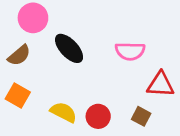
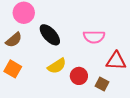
yellow semicircle: (63, 112) -> (57, 66), moved, turned 120
red circle: (98, 116) -> (79, 76), moved

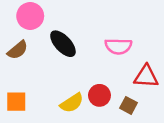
yellow semicircle: (57, 66) -> (72, 103), moved
orange square: (13, 69) -> (16, 102), moved, turned -30

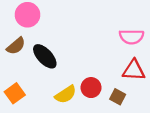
black ellipse: (63, 44) -> (45, 56), moved
pink semicircle: (118, 46) -> (131, 37), moved
orange square: (16, 102) -> (15, 93), turned -36

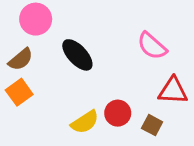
pink semicircle: (131, 37) -> (152, 46), moved, turned 40
black ellipse: (45, 56) -> (77, 55), moved
orange square: (15, 93) -> (19, 92), moved

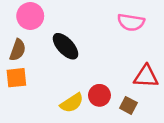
pink semicircle: (152, 46) -> (131, 22), moved, turned -32
brown semicircle: (21, 59) -> (18, 50), turned -30
orange square: (19, 92) -> (16, 78), turned 30

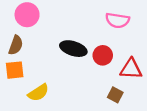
black ellipse: (65, 46) -> (73, 49), moved, turned -30
red circle: (99, 95) -> (103, 55), moved
yellow semicircle: (72, 103) -> (38, 93), moved

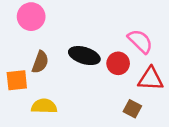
pink semicircle: (117, 20) -> (140, 41), moved, turned -145
brown semicircle: (16, 45) -> (40, 62), moved
yellow semicircle: (38, 93) -> (44, 106), turned -145

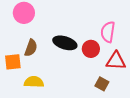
pink semicircle: (140, 41) -> (108, 32), turned -125

